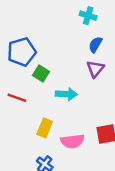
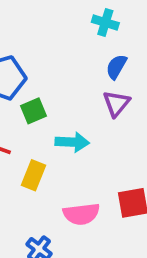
green square: (41, 74) -> (33, 111), turned 35
yellow rectangle: (45, 128) -> (33, 175), moved

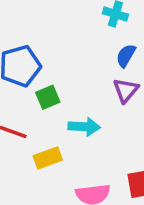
yellow rectangle: (33, 175) -> (48, 158), turned 48

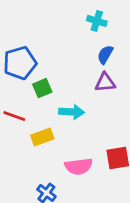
purple triangle: (126, 90) -> (105, 82), turned 45

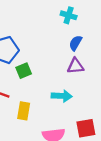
cyan arrow: (72, 112) -> (62, 96), moved
yellow rectangle: (42, 137) -> (24, 111), turned -60

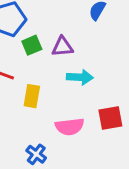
purple triangle: (76, 66) -> (62, 47), moved

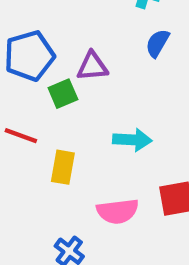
purple triangle: (62, 47) -> (92, 66), moved

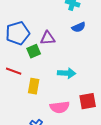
blue semicircle: (157, 43) -> (79, 27), turned -144

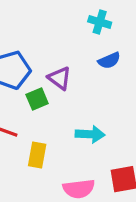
purple triangle: (48, 38) -> (60, 78), turned 42

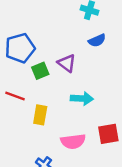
purple triangle: (60, 78) -> (67, 63), moved

